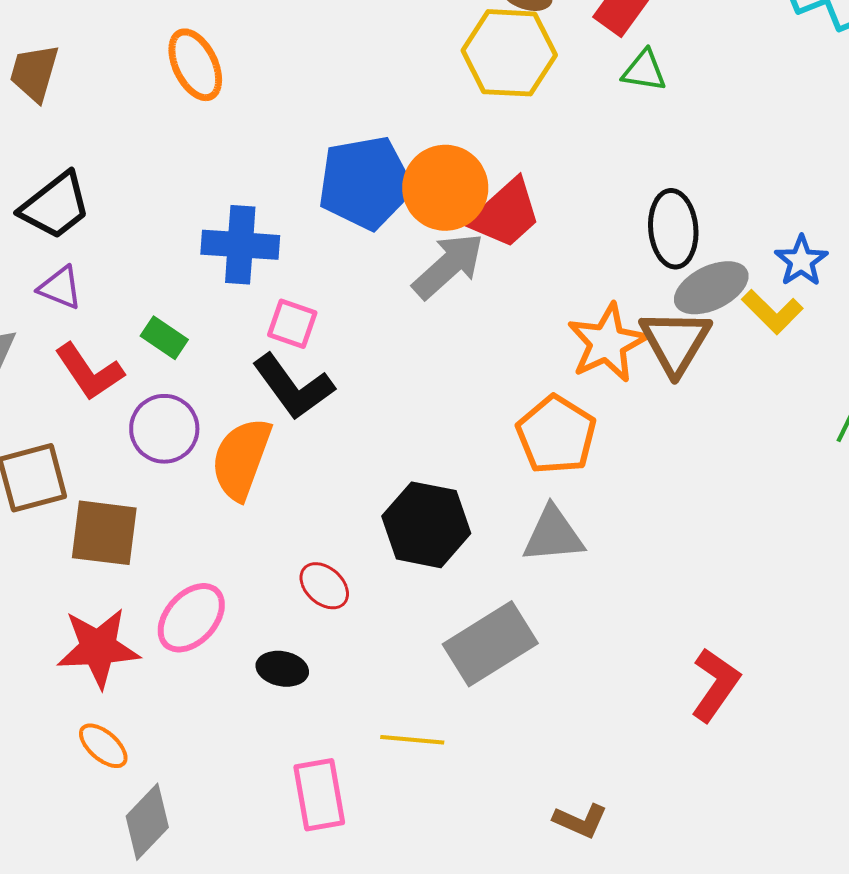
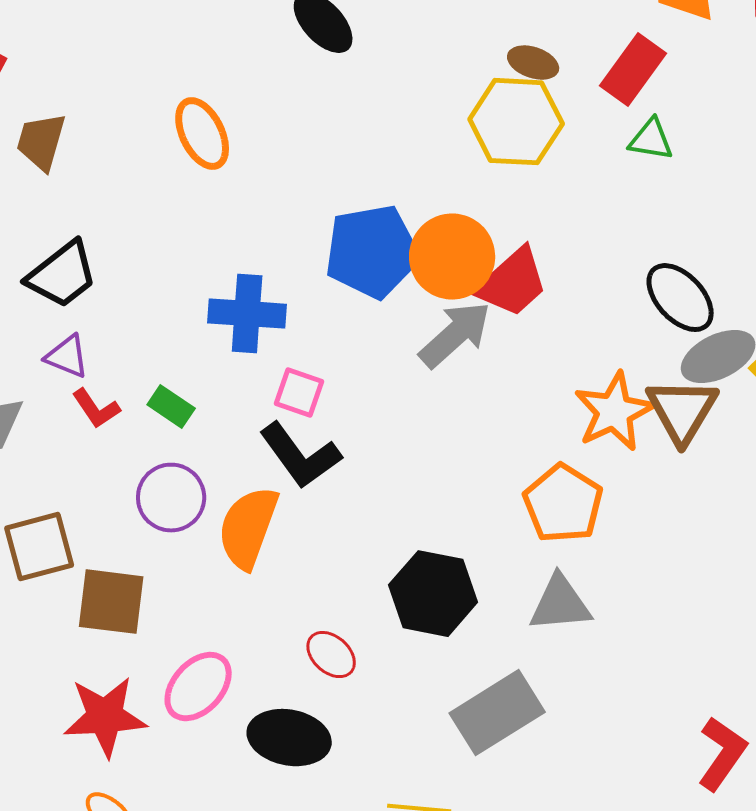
black ellipse: (673, 229) -> (680, 298), turned -38
red L-shape: (89, 372) -> (96, 409), moved, size x0.7
black ellipse: (282, 669) -> (289, 738), size x1.6

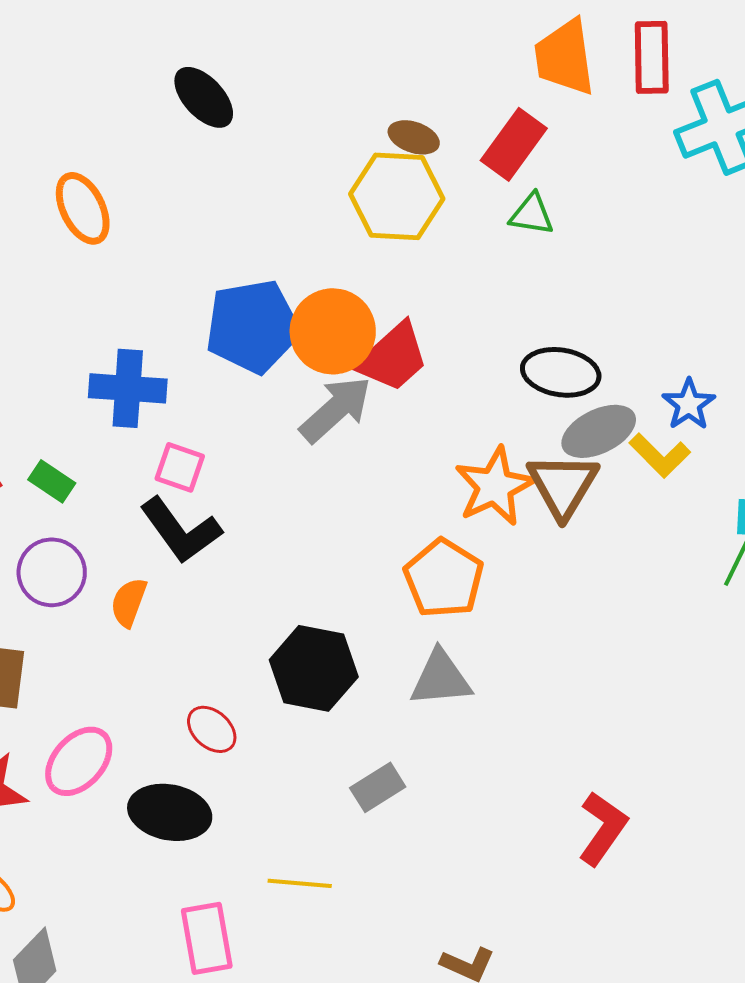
black ellipse: (680, 298) -> (561, 372), turned -38
orange semicircle: (248, 528) -> (129, 602), size x0.6
gray rectangle: (497, 713) -> (378, 787), size x0.6

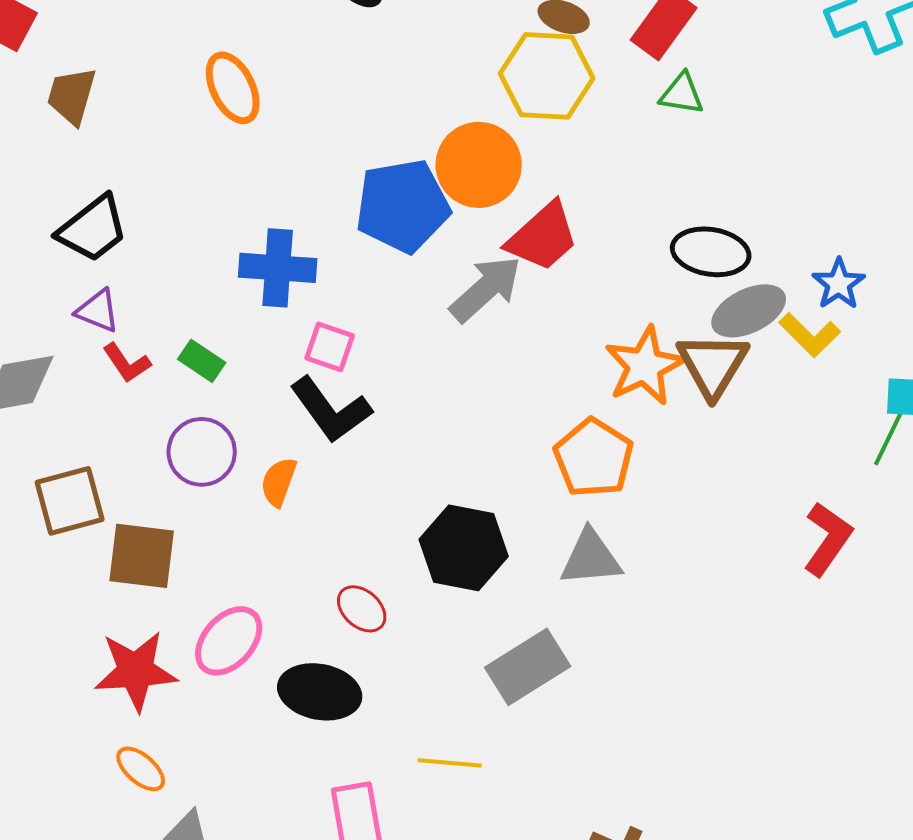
orange circle: (333, 331) -> (479, 165), moved
gray rectangle: (378, 787) -> (528, 667), size x1.5
red L-shape: (603, 828) -> (828, 539), moved

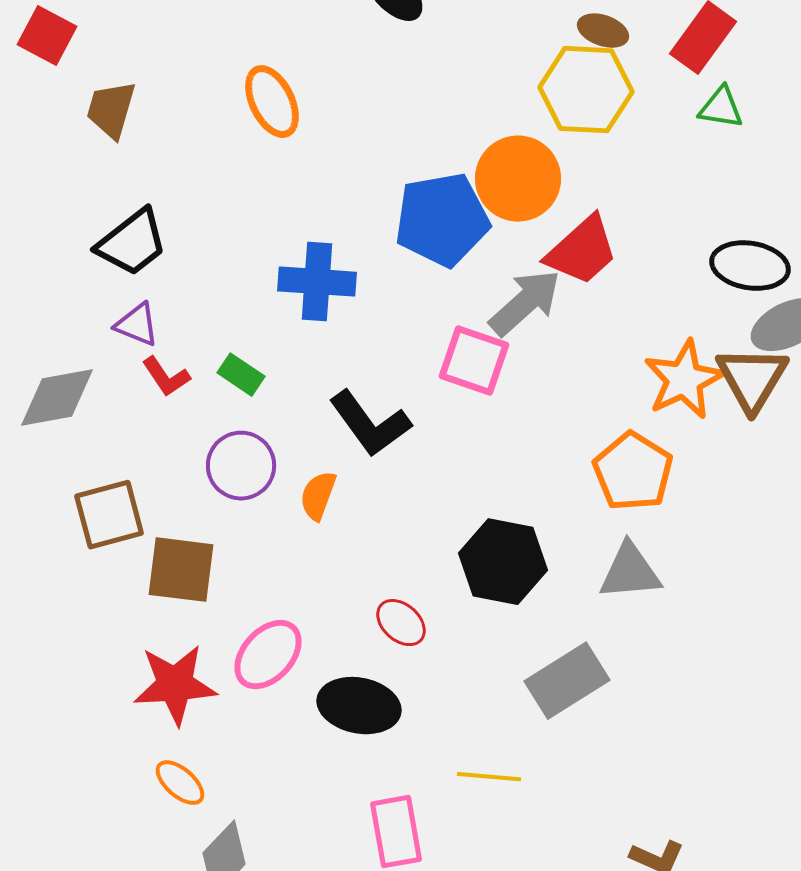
pink square: (330, 347) -> (474, 361), moved, size x1.4

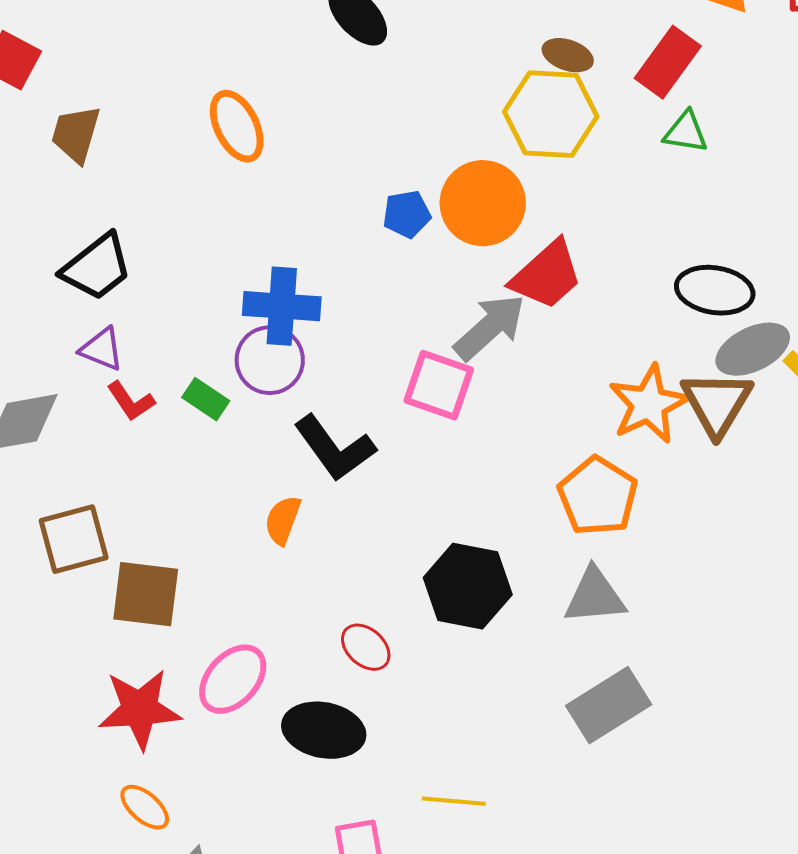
blue pentagon: (442, 220) -> (407, 214), moved, size x0.5
purple circle: (241, 466) -> (270, 360), moved
gray rectangle: (567, 681) -> (609, 705), moved

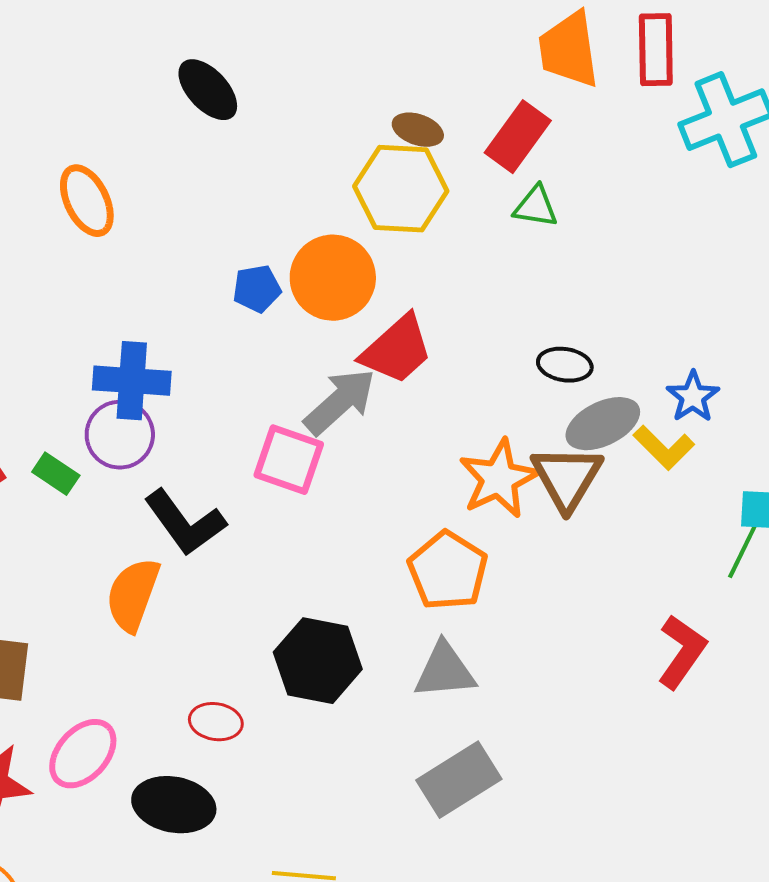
black ellipse: (715, 290) -> (565, 365), size x0.7
orange semicircle: (283, 520) -> (133, 595), size x1.5
red ellipse: (366, 647) -> (216, 722), turned -33

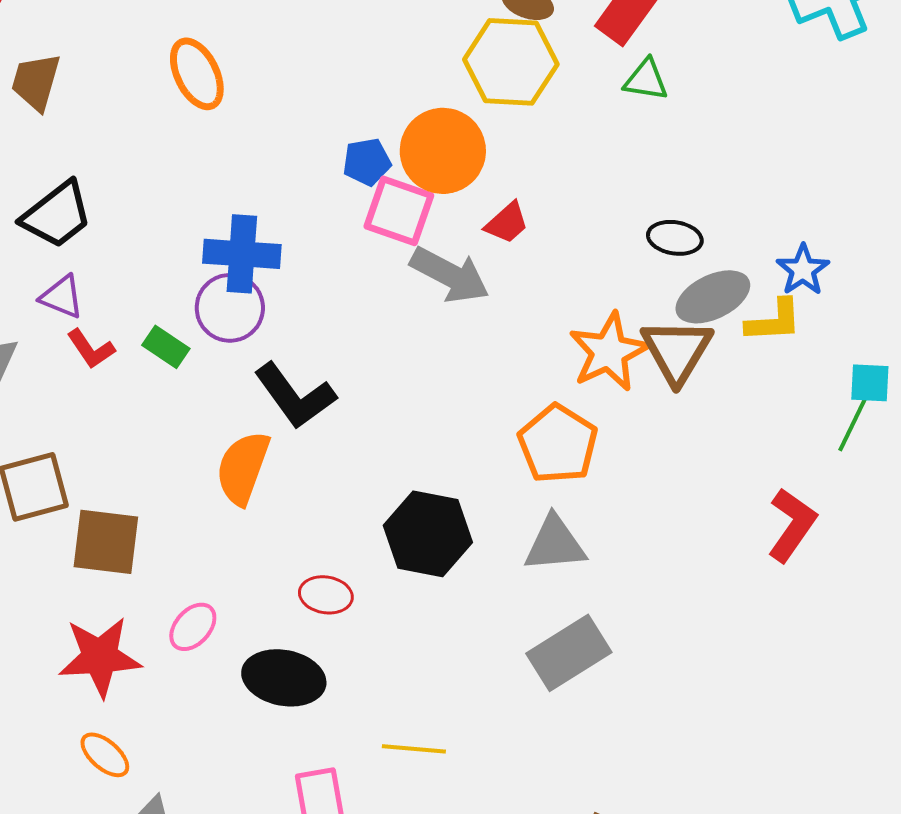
red trapezoid: (397, 350) -> (507, 223), size x0.6
gray arrow: (340, 402) -> (450, 275), turned 70
yellow L-shape: (664, 448) -> (774, 321), turned -48
pink square: (289, 460) -> (399, 211), moved
pink ellipse: (83, 754) -> (193, 627), size x0.7

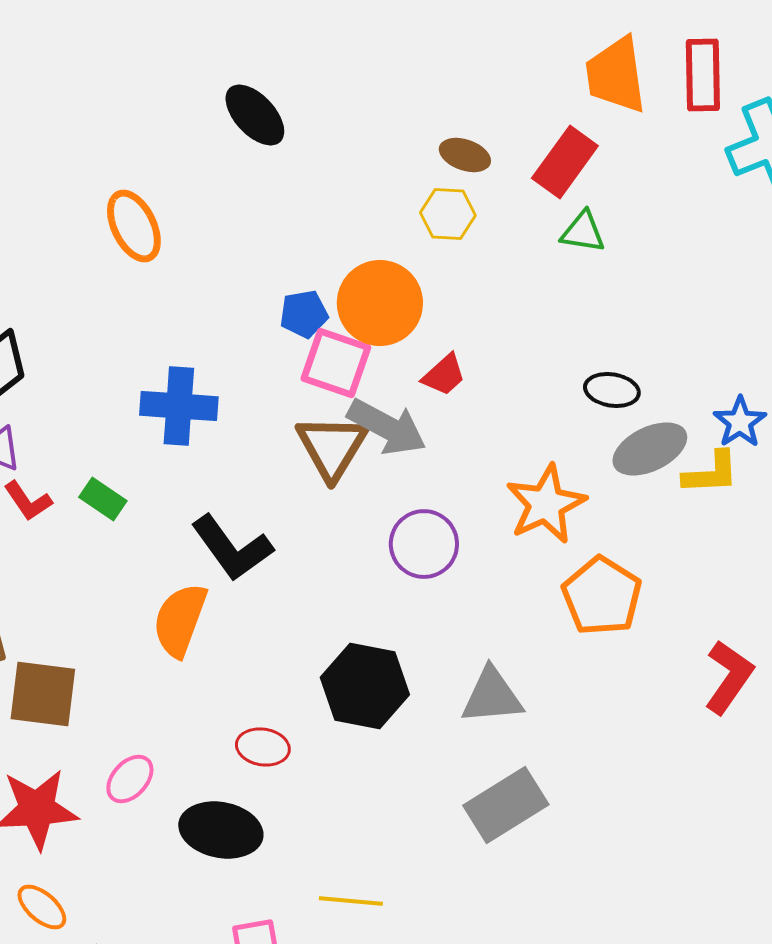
yellow hexagon: (511, 62) -> (448, 214), size x0.6
purple circle: (230, 308) -> (424, 544), moved
brown triangle: (677, 351) -> (332, 447), moved
orange pentagon: (558, 444) -> (602, 596), moved

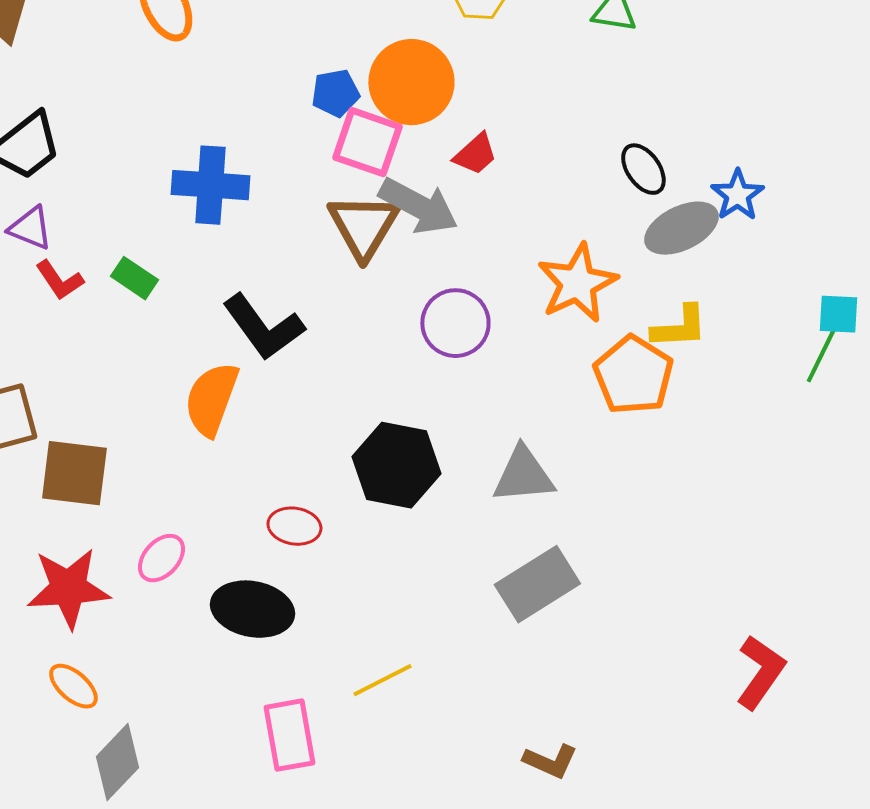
black ellipse: (612, 390) -> (643, 169), turned 46
blue star: (740, 422) -> (737, 195), moved
yellow L-shape: (711, 473) -> (679, 327), moved
red L-shape: (729, 677) -> (760, 672), moved
yellow line: (351, 901) -> (382, 680), turned -32

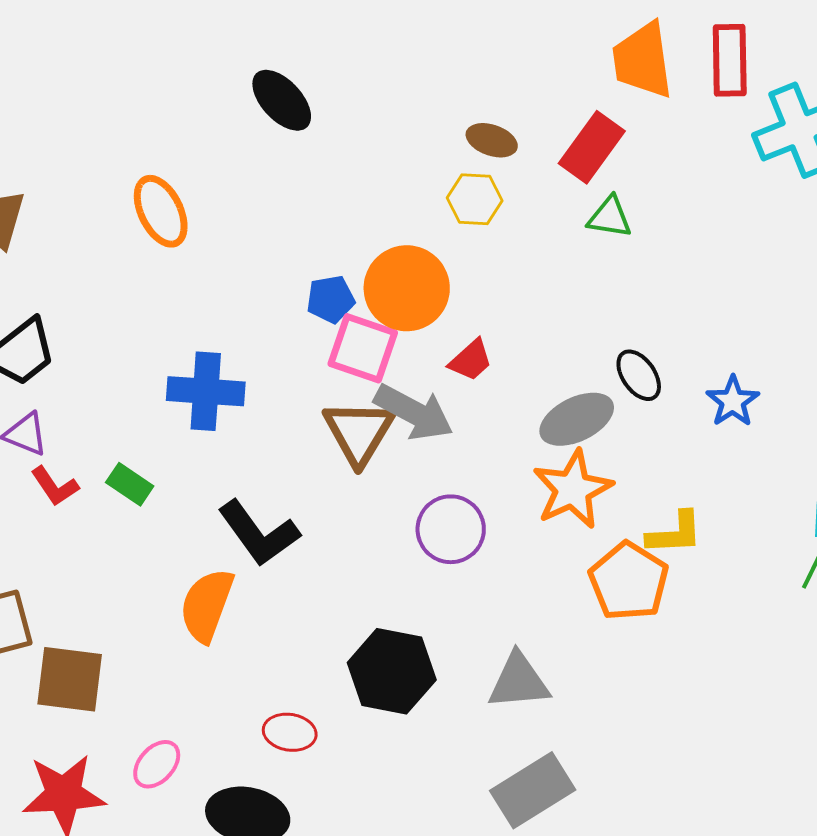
gray ellipse: (681, 228) -> (577, 419), moved

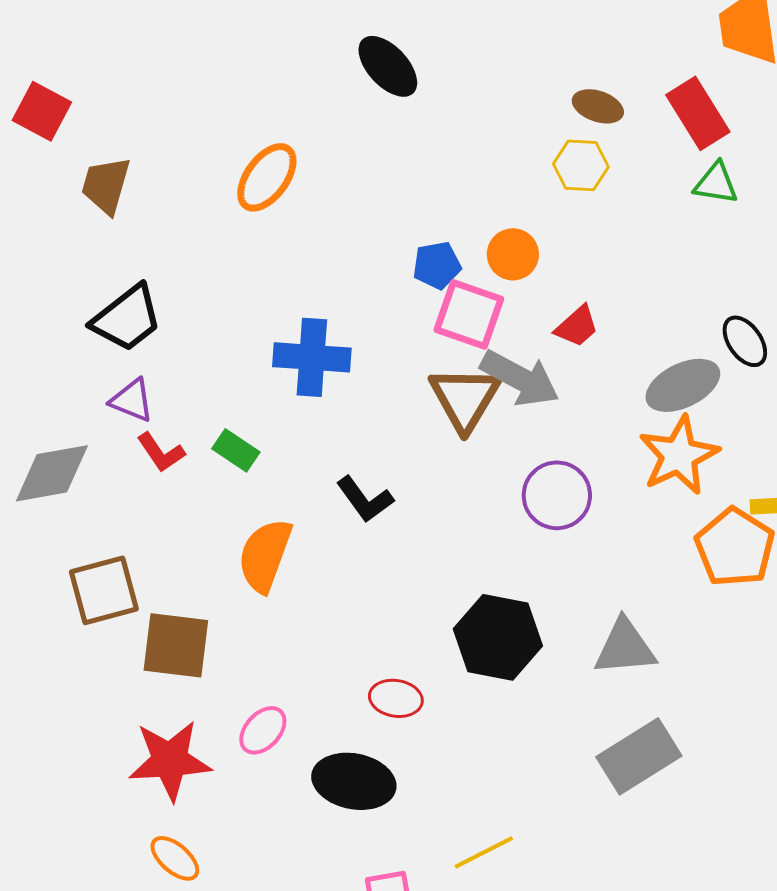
red rectangle: (592, 147) -> (698, 113), turned -68
orange ellipse: (161, 211) -> (267, 177), turned 62
orange circle: (407, 288) -> (513, 254), size x0.6
black L-shape: (259, 533) -> (365, 499), size x0.7
orange semicircle: (207, 605) -> (265, 555), moved

